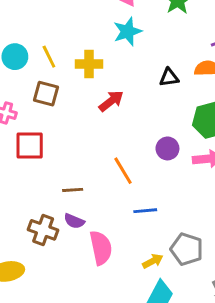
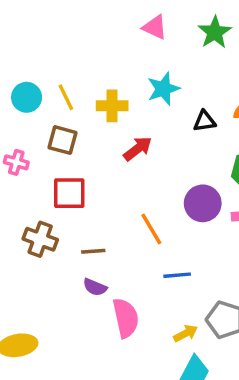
cyan star: (127, 31) -> (163, 89), moved
red square: (30, 146) -> (69, 193), moved
purple circle: (167, 148) -> (203, 203), size x1.4
brown cross: (43, 230) -> (40, 239), moved

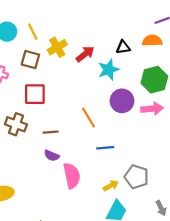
cyan star: (163, 89) -> (109, 70), moved
yellow cross: (112, 106) -> (57, 47), moved, turned -30
red arrow: (138, 149) -> (85, 54), moved

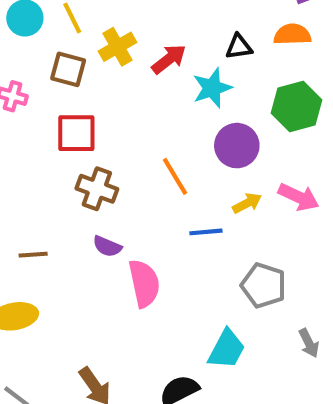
pink arrow: (152, 109) -> (299, 197), moved, turned 30
brown cross: (16, 124) -> (97, 189), moved
brown line: (51, 132) -> (33, 255), moved
yellow arrow: (111, 186) -> (247, 203), moved

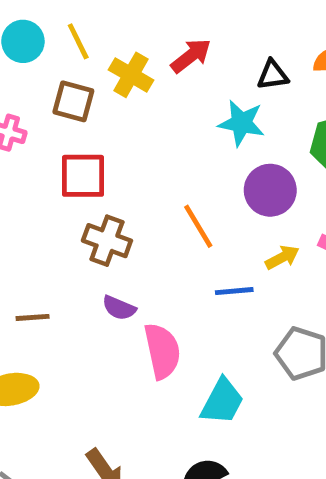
yellow cross: (117, 47) -> (131, 75), turned -30
red arrow: (169, 59) -> (191, 56), moved
cyan star: (212, 88) -> (241, 123), turned 30
cyan trapezoid: (227, 349) -> (222, 401), moved

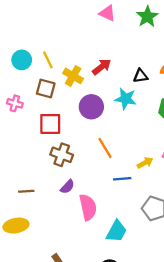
purple circle: (270, 190) -> (91, 107), moved
purple semicircle: (119, 308) -> (67, 187), turned -70

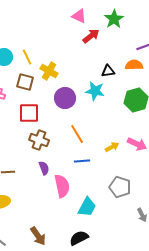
red arrow: (102, 67) -> (91, 36), moved
blue line: (122, 179) -> (82, 161), moved
purple semicircle: (67, 187) -> (44, 168), turned -64

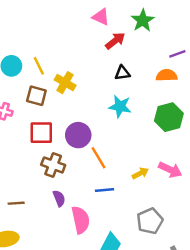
black triangle: (108, 71) -> (122, 73), moved
purple circle: (65, 98) -> (78, 135), moved
gray pentagon: (120, 187) -> (150, 221), turned 30

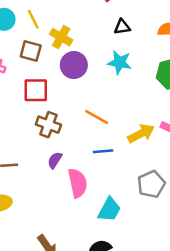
purple circle: (78, 135) -> (74, 65), moved
orange line: (99, 158) -> (97, 117), turned -30
yellow arrow: (140, 173) -> (141, 133), size x1.5
purple semicircle: (59, 198) -> (55, 160), turned -126

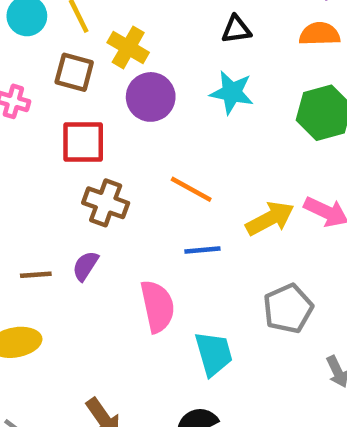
purple semicircle: (55, 160) -> (85, 266), moved
cyan trapezoid: (109, 210) -> (214, 354), turned -44

